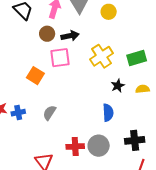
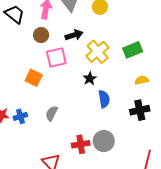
black arrow: (70, 36) -> (74, 35), moved
black star: (118, 86) -> (90, 79), moved
blue semicircle: (108, 113) -> (104, 99), moved
black cross: (135, 140) -> (140, 110), moved

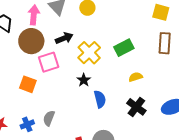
brown circle: (41, 35) -> (31, 41), size x1.6
black cross: (140, 110) -> (136, 107), turned -36
blue cross: (20, 116) -> (27, 124), moved

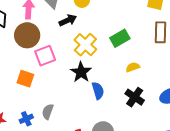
black arrow: (64, 38) -> (68, 20), moved
black star: (84, 80) -> (81, 72), size x1.5

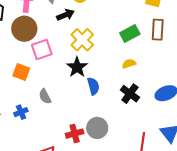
green rectangle: (120, 38) -> (130, 34), moved
gray semicircle: (48, 112) -> (45, 96), moved, turned -49

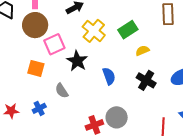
green rectangle: (130, 34) -> (128, 30), moved
black star: (77, 67) -> (77, 61), moved

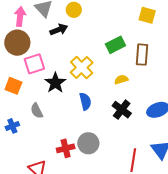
brown rectangle: (168, 14) -> (142, 55), moved
green rectangle: (128, 30) -> (116, 45), moved
yellow cross: (94, 31) -> (82, 67), moved

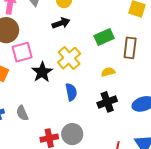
black arrow: (59, 30) -> (61, 23), moved
black cross: (122, 110) -> (107, 102), turned 30
gray semicircle: (37, 111) -> (22, 113), moved

